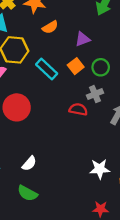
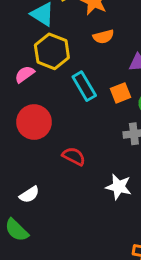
red semicircle: (78, 109) -> (74, 156), moved
white star: (100, 169) -> (119, 187), moved

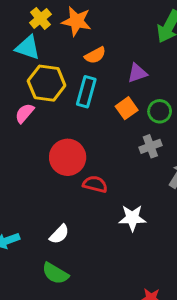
cyan rectangle: (84, 86) -> (86, 92), moved, turned 60
red circle: (34, 122) -> (68, 157), moved
white star: (119, 187) -> (132, 218), moved

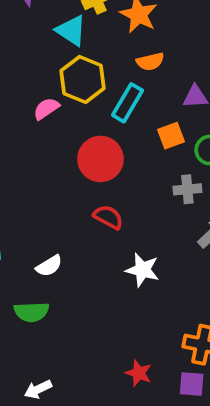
red circle: (68, 157) -> (100, 159), moved
green semicircle: (55, 273) -> (31, 312), turned -48

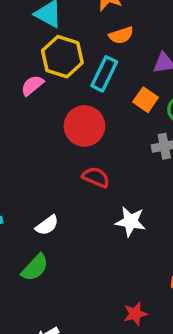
orange square: (171, 136) -> (146, 100), turned -30
green semicircle: (31, 312) -> (35, 268), turned -40
red star: (139, 373) -> (135, 314), turned -30

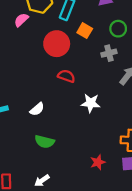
orange square: (146, 100) -> (85, 31), moved
green semicircle: (35, 268) -> (45, 142), moved, turned 66

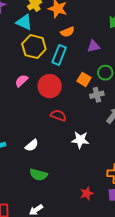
pink semicircle: (21, 20) -> (21, 81), moved
orange square: (85, 31) -> (84, 79), moved

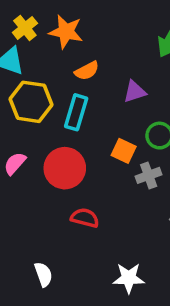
white star: (80, 140) -> (129, 278), moved
white semicircle: (32, 145) -> (43, 274), turned -64

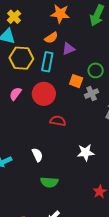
orange star: (66, 32) -> (60, 14), moved
purple triangle: (135, 92) -> (68, 49), moved

